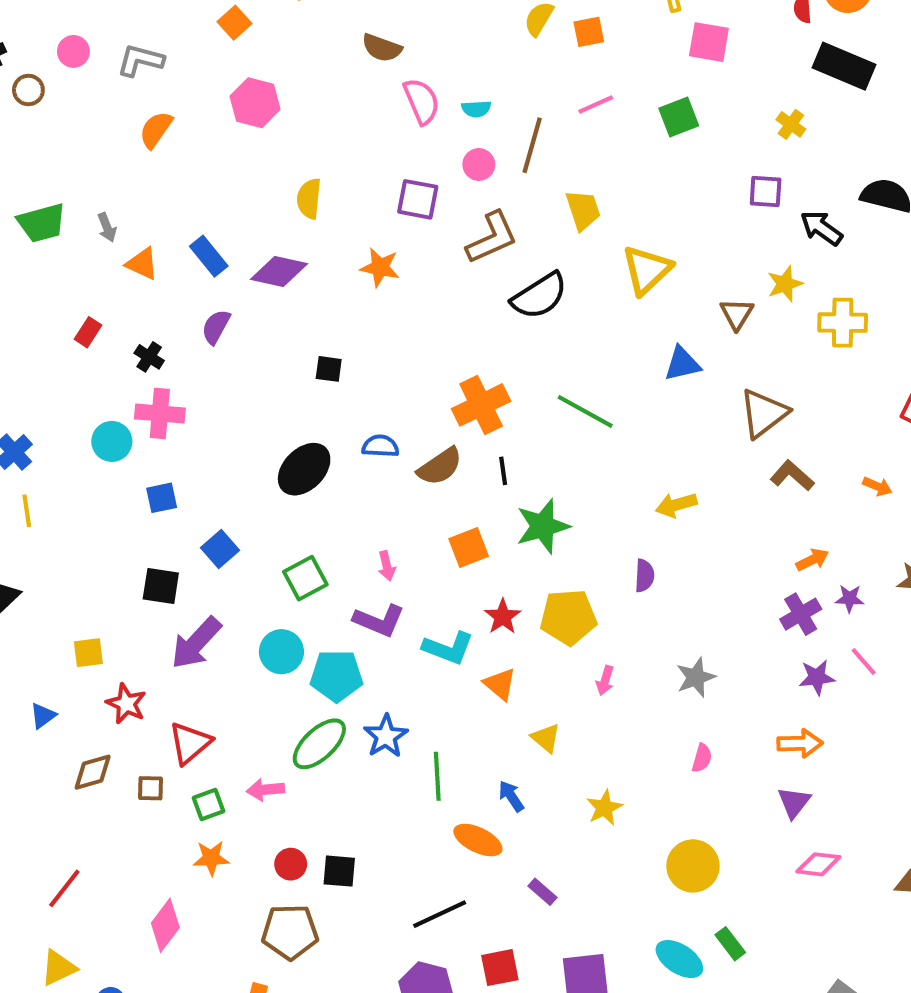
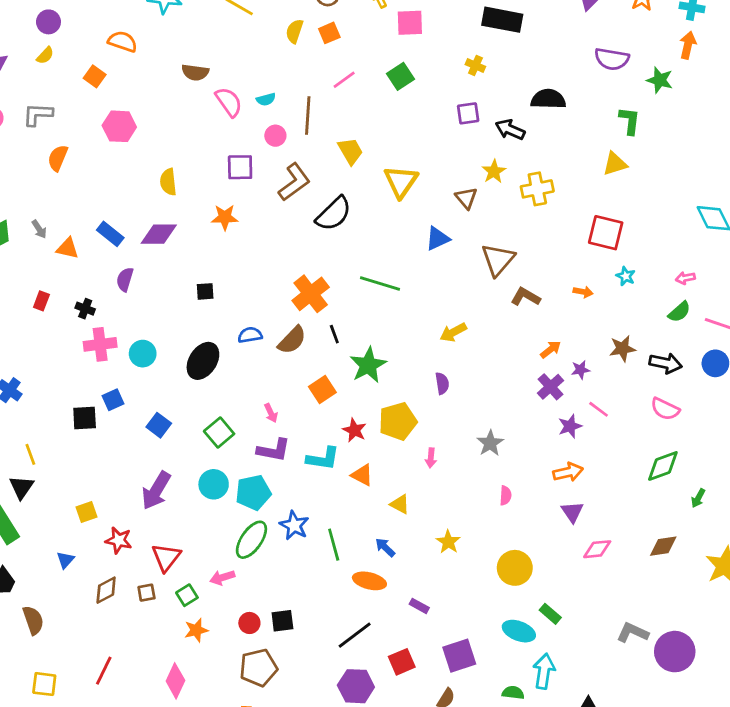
cyan circle: (112, 441) -> (143, 354), moved
yellow line: (27, 511) -> (30, 454), moved
black square: (161, 586) -> (85, 418), moved

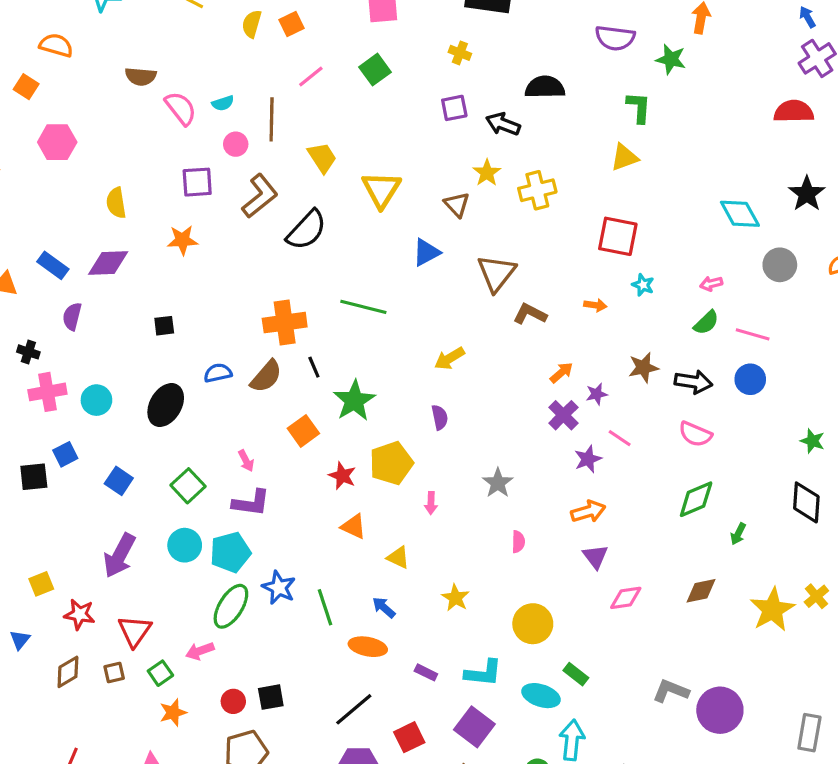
orange cross: (311, 294) -> (285, 323), turned 33
cyan L-shape: (323, 459) -> (483, 673), moved
purple square: (459, 656) -> (474, 727), turned -32

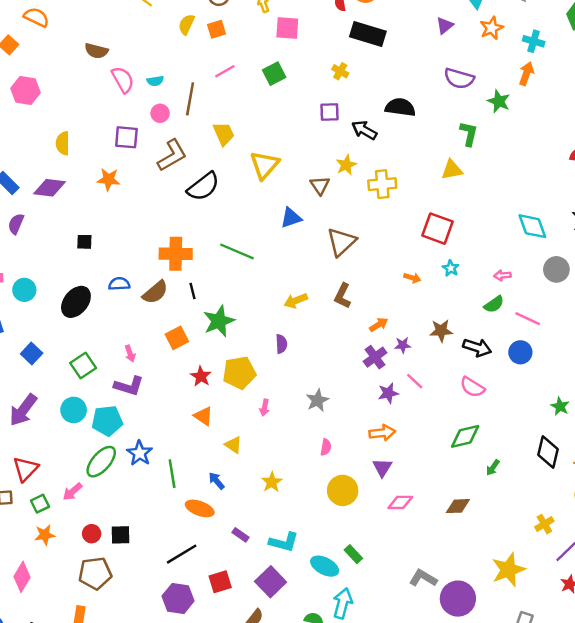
brown L-shape: (530, 314) -> (343, 296), moved, turned -100
yellow star: (772, 610) -> (508, 570), moved
yellow circle: (533, 624) -> (343, 490), moved
pink arrow: (200, 651) -> (72, 492), turned -30

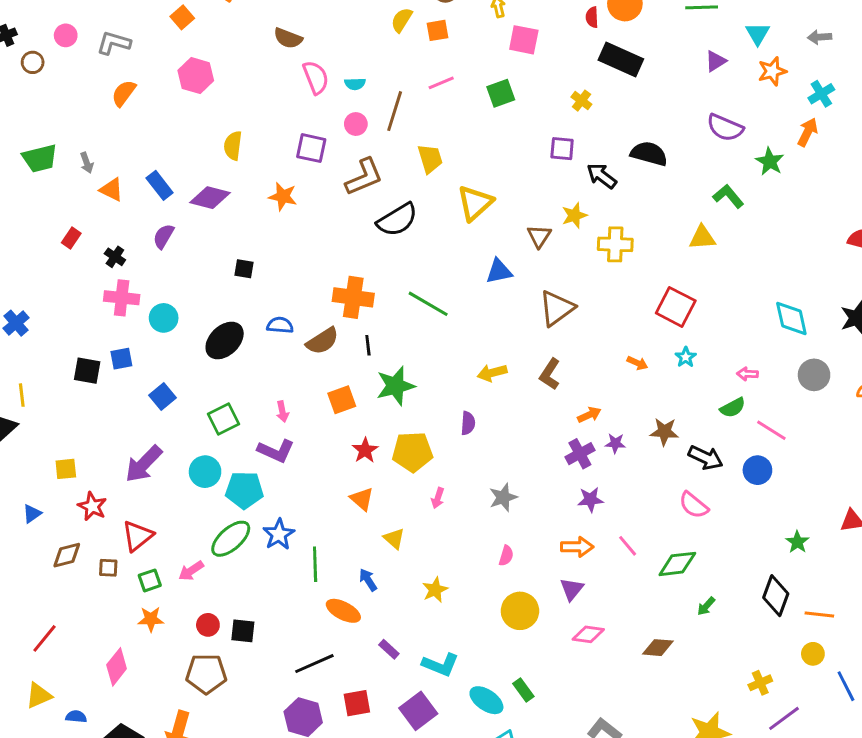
cyan cross: (534, 41) -> (821, 94), turned 35
green L-shape: (469, 134) -> (728, 196), turned -60
pink line: (415, 381) -> (628, 546), moved

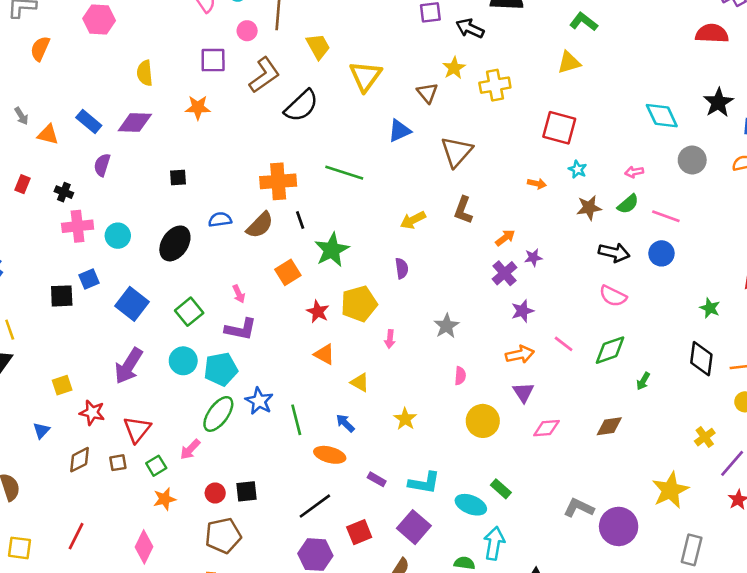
blue square: (163, 396) -> (132, 304), size x1.4
brown star: (664, 432) -> (589, 208), moved

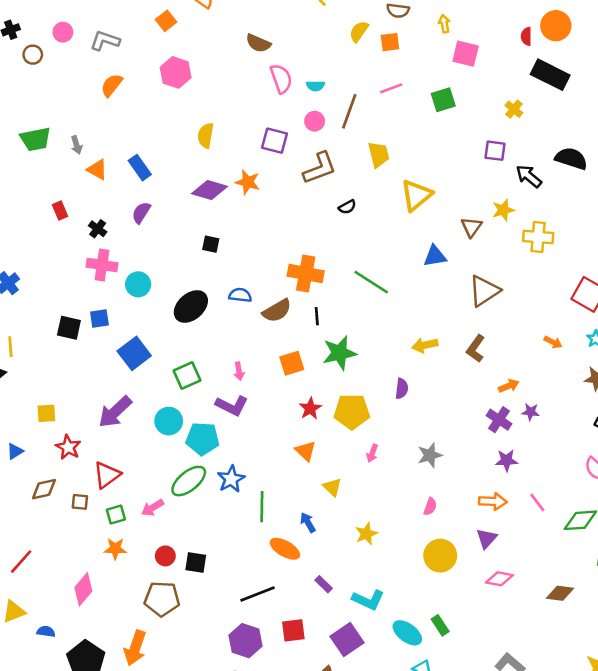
black semicircle: (301, 106) -> (347, 207), size x0.5
purple diamond: (135, 122) -> (209, 190), moved
red rectangle: (22, 184) -> (60, 210), turned -60
purple cross: (505, 273) -> (499, 420), turned -30

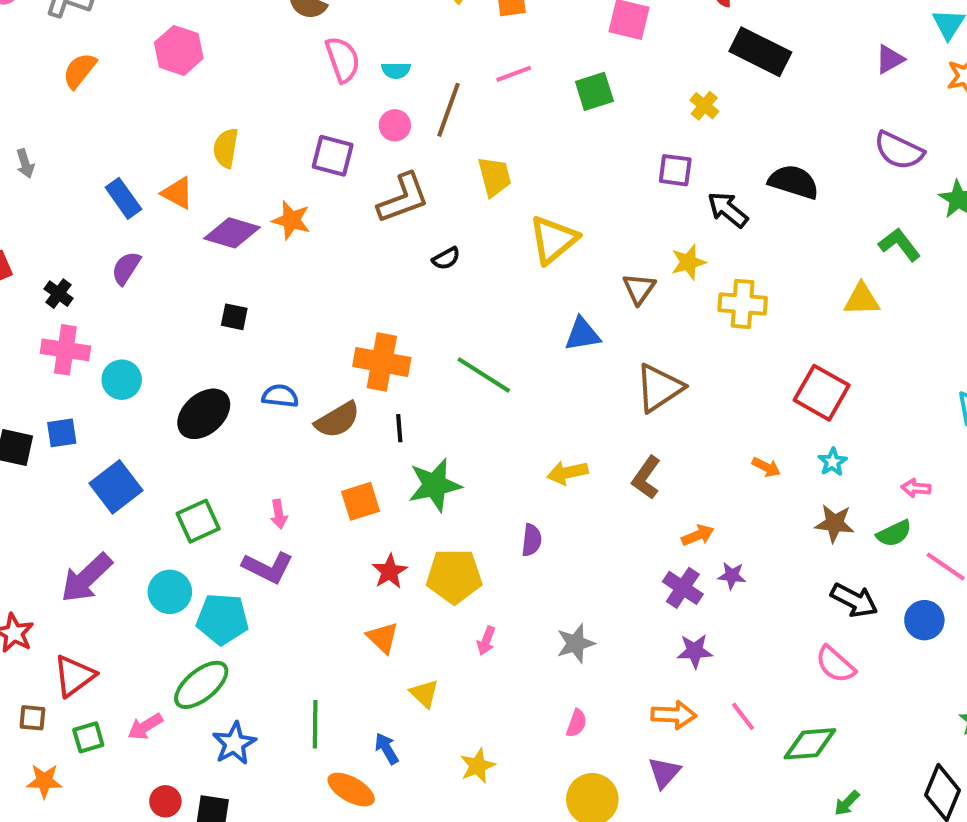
orange triangle: (97, 170) -> (177, 193), moved
blue star: (231, 479) -> (234, 743), moved
orange star: (115, 549) -> (44, 781), moved

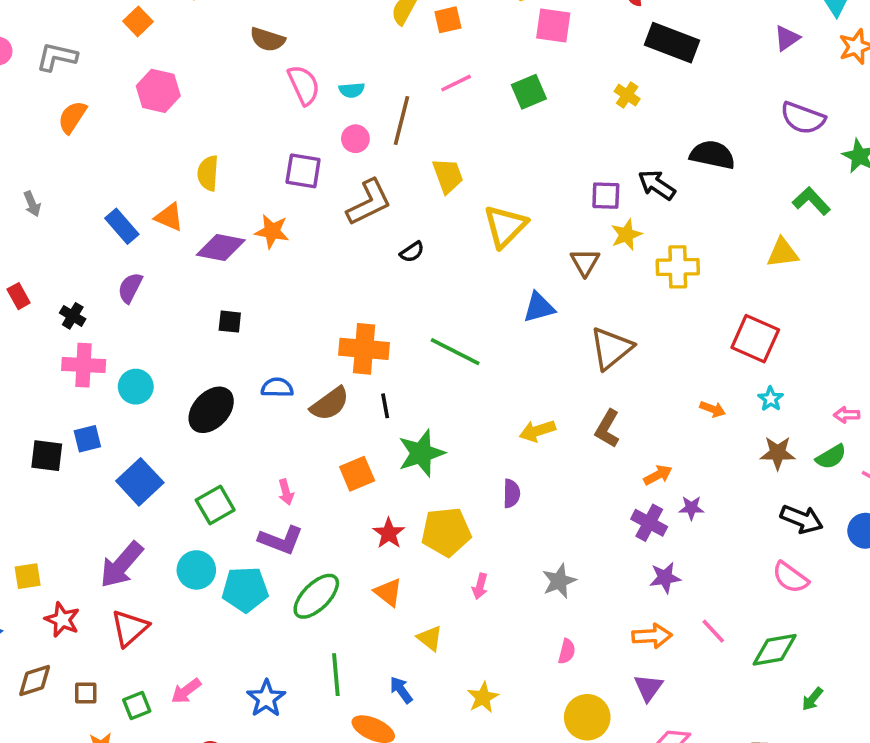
purple square: (675, 170) -> (606, 196), moved
red triangle: (74, 676) -> (130, 628), moved
green ellipse: (201, 685) -> (316, 596), moved

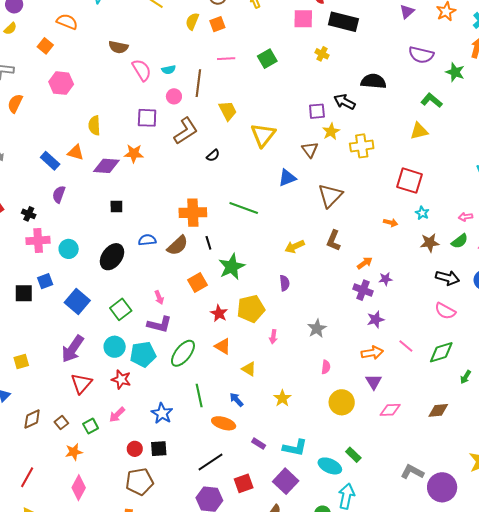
pink square: (553, 25) -> (303, 19), moved
pink line: (456, 83) -> (226, 59), turned 30
red star: (62, 620) -> (121, 379), moved
brown square: (86, 693) -> (61, 423), turned -32

